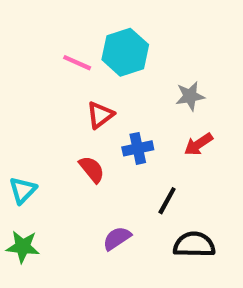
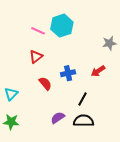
gray star: (190, 96) -> (109, 43), moved
red triangle: (100, 115) -> (36, 57), moved
black semicircle: (194, 245) -> (84, 121), moved

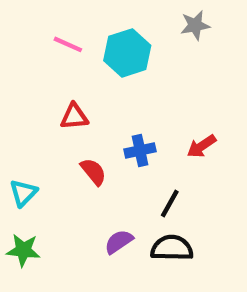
pink line: (38, 31) -> (68, 44), moved
gray star: (109, 43) -> (195, 25), moved
red triangle: (36, 57) -> (74, 117), turned 32

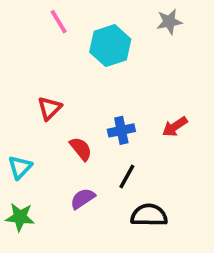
pink line: (68, 44) -> (59, 22), moved, turned 35
red triangle: (74, 117) -> (49, 108), moved, turned -40
black line: (170, 204) -> (127, 176), moved
purple semicircle: (119, 242) -> (83, 199), moved

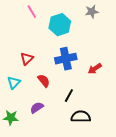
blue cross: (121, 130) -> (66, 59), moved, size x1.5
cyan triangle: (20, 167) -> (14, 83), moved
purple semicircle: (83, 199) -> (37, 108), moved

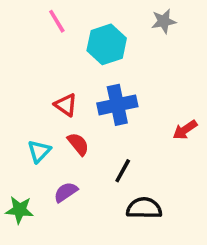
red triangle: (27, 59) -> (66, 105), moved, turned -40
red arrow: (95, 69) -> (185, 130), moved
cyan triangle: (14, 83) -> (39, 151), moved

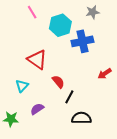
red triangle: (66, 105) -> (37, 60), size x1.5
blue cross: (117, 105) -> (82, 41), moved
red semicircle: (78, 144) -> (58, 82), moved

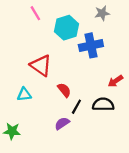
cyan triangle: (22, 86) -> (24, 94), turned 40
purple semicircle: (37, 109) -> (62, 123), moved
black semicircle: (81, 118) -> (103, 104), moved

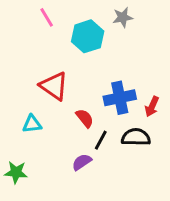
gray star: (102, 13) -> (123, 17), moved
blue cross: (91, 45) -> (120, 98), moved
red arrow: (115, 81) -> (152, 107), turned -32

